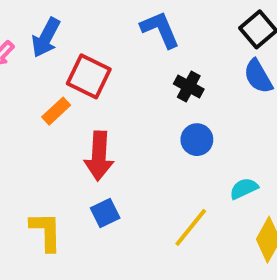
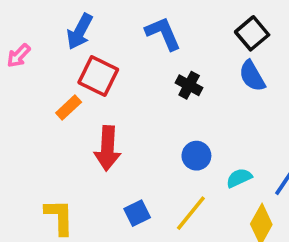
blue arrow: (46, 38) -> (80, 32), moved
blue circle: (197, 140) -> (196, 156), moved
blue square: (105, 213) -> (137, 213), moved

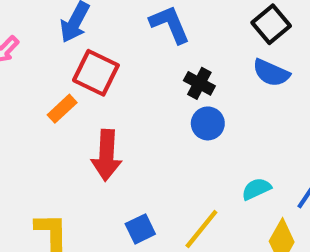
blue semicircle: (252, 76) -> (271, 73), turned -36
blue circle: (196, 156) -> (208, 123), moved

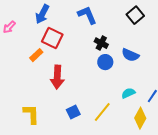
blue semicircle: (271, 73) -> (130, 55), moved

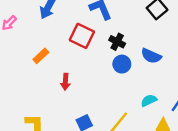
red square: (52, 38) -> (82, 36), moved
red arrow: (57, 77) -> (65, 82), size x0.6

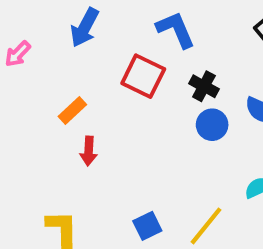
red arrow: (65, 82) -> (89, 151), moved

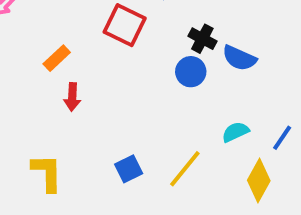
black cross: (204, 86) -> (202, 39), moved

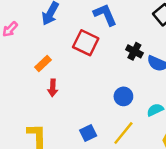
blue circle: (191, 72) -> (123, 96), moved

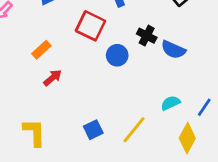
red arrow: (53, 88) -> (53, 78), turned -133
blue circle: (123, 96) -> (117, 55), moved

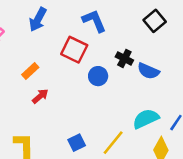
cyan semicircle: (171, 103) -> (146, 119), size x1.5

